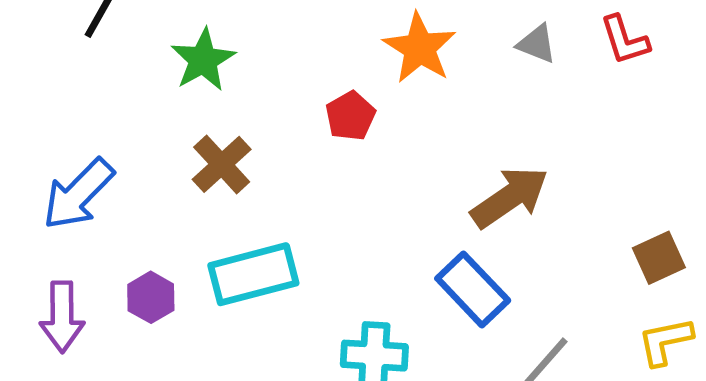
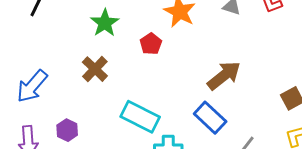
green star: (203, 60) -> (105, 23), moved
cyan rectangle: (253, 274) -> (140, 117), moved, turned 45

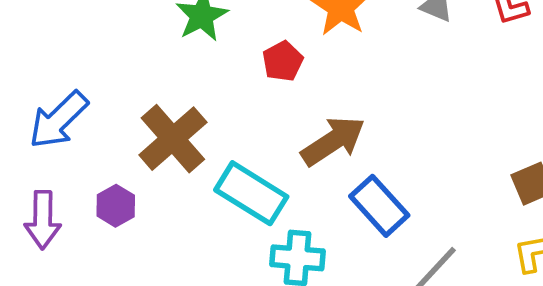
brown cross: (95, 69) -> (173, 139), moved, size x1.4
brown arrow: (224, 76) -> (333, 141), moved

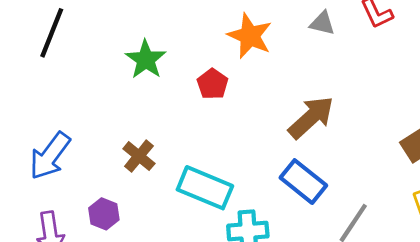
brown cross: (173, 139) -> (139, 156), size x0.6
brown arrow: (333, 141) -> (311, 117), moved

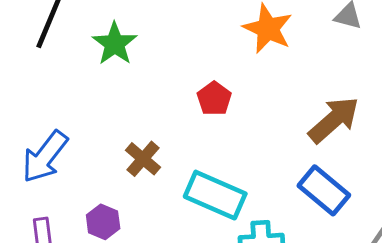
green star: (146, 59) -> (115, 44), moved
red pentagon: (213, 84) -> (214, 99), moved

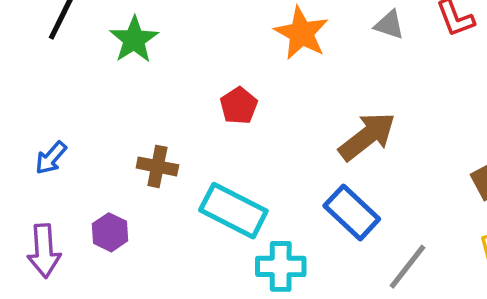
blue arrow: (45, 157) -> (51, 158), size x0.6
brown cross: (143, 159) -> (157, 166), turned -33

